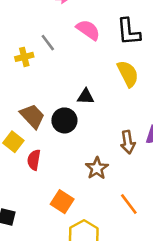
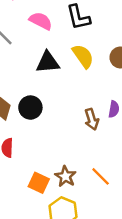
black triangle: (86, 97) -> (48, 62), moved, size x1.5
brown star: (97, 168) -> (65, 176), moved

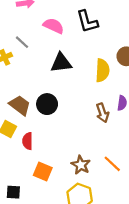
yellow semicircle: (83, 56) -> (102, 70), moved, turned 40
orange square: (39, 183) -> (43, 171), moved

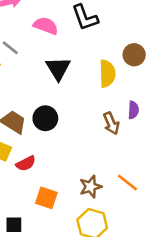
black triangle: (61, 63) -> (58, 68), turned -50
red semicircle: (27, 141) -> (26, 163), turned -112
brown star: (81, 165) -> (91, 187), turned 30

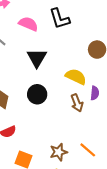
yellow semicircle: (107, 74) -> (76, 77), moved, turned -65
black circle: (45, 118) -> (37, 94), moved

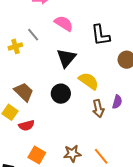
black L-shape: (59, 19) -> (101, 35), moved
yellow semicircle: (76, 77) -> (89, 81), moved

